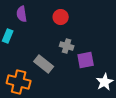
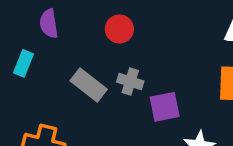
gray rectangle: (44, 64) -> (89, 85), moved

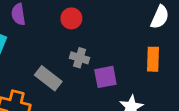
gray rectangle: (89, 85) -> (48, 78), moved

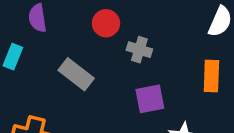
gray cross: (80, 58) -> (139, 50), moved
gray rectangle: (48, 78) -> (76, 74), moved

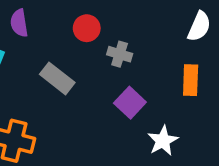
purple square: (150, 99) -> (130, 103), turned -36

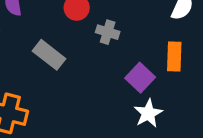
purple square: (130, 103) -> (140, 78), moved

